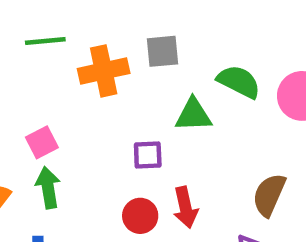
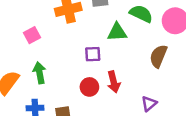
pink square: (42, 142) -> (32, 35), moved
brown semicircle: (269, 195) -> (158, 56), moved

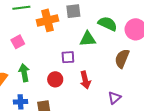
red circle: (89, 87) -> (55, 79), moved

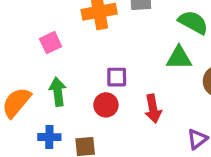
green triangle: (88, 39) -> (179, 58), moved
purple square: (68, 57) -> (117, 77), moved

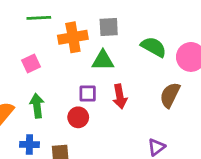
green triangle: (179, 58) -> (103, 60), moved
red arrow: (153, 109) -> (120, 97), moved

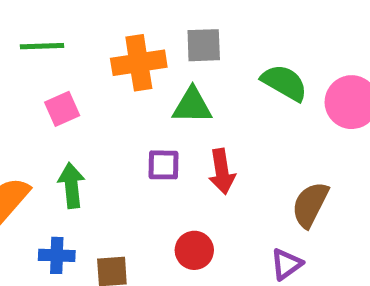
green line: (39, 18) -> (42, 46), moved
brown semicircle: (170, 95) -> (310, 205), moved
red circle: (78, 117) -> (194, 250), moved

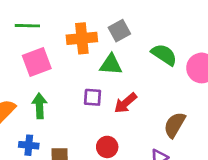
gray square: (204, 45) -> (119, 31), turned -30
pink square: (62, 109) -> (37, 62), size x1.5
red arrow: (222, 171) -> (125, 103), turned 55

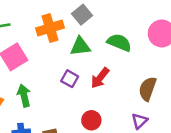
green semicircle: (164, 55) -> (119, 43), moved
purple square: (93, 97) -> (70, 79), turned 36

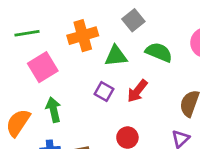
gray square: (82, 15) -> (133, 20), moved

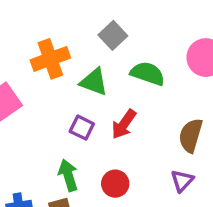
green triangle: (116, 56) -> (94, 82), turned 30
green arrow: (53, 110) -> (68, 175), moved

